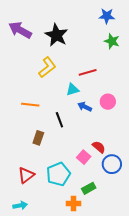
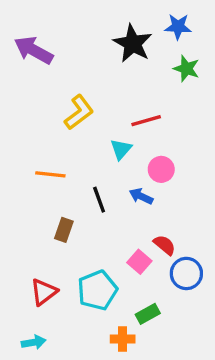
black star: (56, 35) -> (133, 43), moved
cyan triangle: (73, 90) -> (121, 149), turned -32
pink circle: (108, 102) -> (161, 169), moved
blue arrow: (85, 107) -> (141, 196), moved

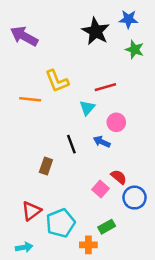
yellow L-shape: (79, 112) -> (57, 81), turned 105
orange line: (50, 174) -> (30, 99), moved
cyan pentagon: (97, 290) -> (60, 223), moved

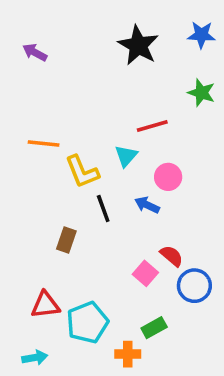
blue star: (128, 19) -> (201, 35), moved
purple arrow: (24, 36) -> (35, 52), size x0.6
green star: (135, 50) -> (201, 93), moved
yellow L-shape: (57, 81) -> (82, 172), moved
red triangle: (31, 211) -> (45, 305), turned 30

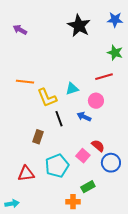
red line: (152, 126) -> (104, 77), moved
cyan triangle: (126, 156) -> (72, 89), turned 32
cyan pentagon: (87, 322) -> (57, 166), moved
cyan arrow: (35, 358) -> (12, 204), moved

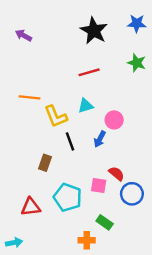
red line: (104, 77) -> (89, 72), moved
blue arrow: (84, 117) -> (100, 139), turned -88
pink square: (83, 156) -> (99, 185), turned -32
cyan pentagon: (57, 166) -> (68, 197), turned -30
green rectangle: (88, 187) -> (105, 222), turned 64

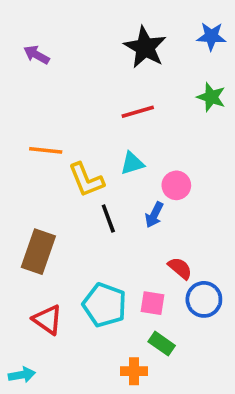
brown rectangle: (45, 163) -> (38, 252), moved, size x1.6
pink square: (99, 185) -> (152, 303), moved
red triangle: (31, 207) -> (48, 320), turned 42

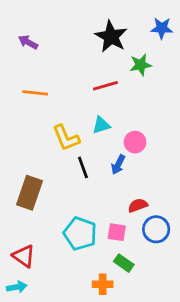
green star: (211, 97) -> (141, 65), moved, turned -30
orange line: (46, 150) -> (35, 93), moved
red semicircle: (180, 268) -> (138, 205), turned -60
red triangle: (48, 320) -> (24, 256), moved

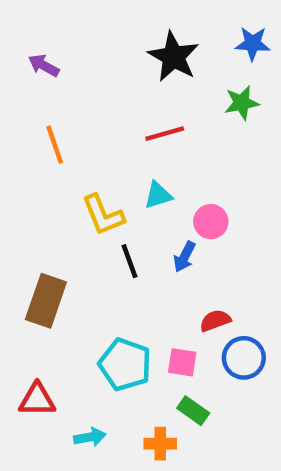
green star: (141, 65) -> (242, 103), moved
orange line: (35, 93) -> (55, 145), turned 65
red triangle: (24, 256) -> (37, 400), turned -35
cyan arrow: (17, 287) -> (90, 437), moved

